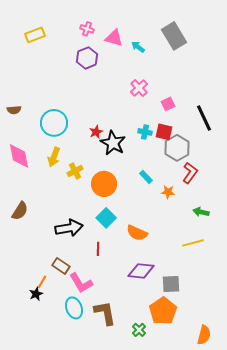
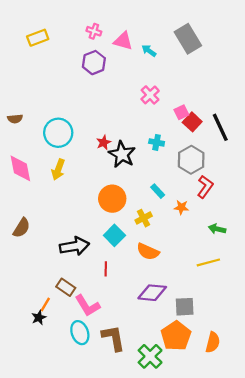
red square: (164, 132) -> (192, 122), moved, turned 30
yellow cross: (75, 171) -> (144, 218), moved
green cross: (139, 330) -> (150, 356), size x1.6
orange semicircle: (204, 335) -> (213, 342), moved

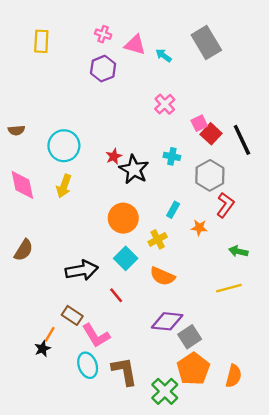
yellow rectangle: (38, 38) -> (41, 41), turned -66
cyan rectangle: (158, 191) -> (173, 210), turned 72
red line: (106, 269) -> (116, 295), turned -40
gray square: (185, 307) -> (190, 337), moved, turned -30

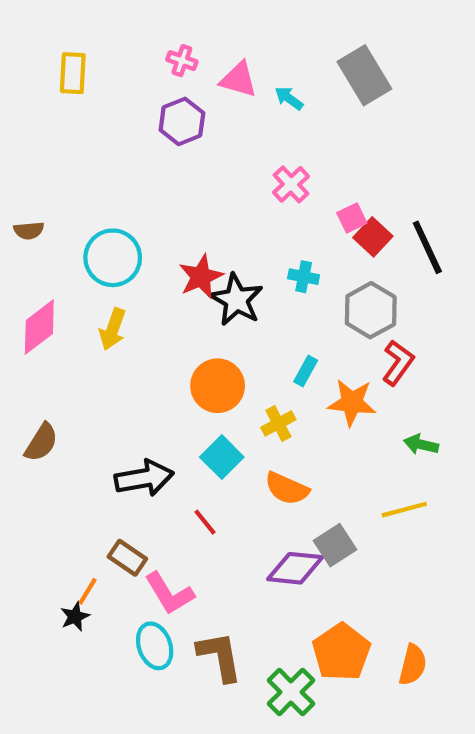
red star: (114, 156) -> (201, 277), size x1.5
pink diamond: (22, 185) -> (39, 327), turned 64
orange star: (199, 228) -> (352, 403), size x1.6
gray square: (190, 337) -> (335, 545), moved

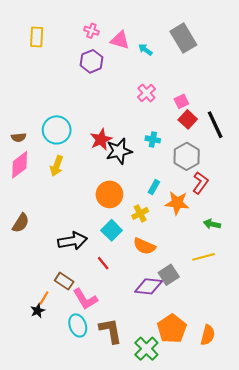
pink square: (352, 218) -> (181, 101), moved
brown semicircle: (29, 230) -> (19, 137), moved
black star: (236, 300) -> (119, 151), turned 30

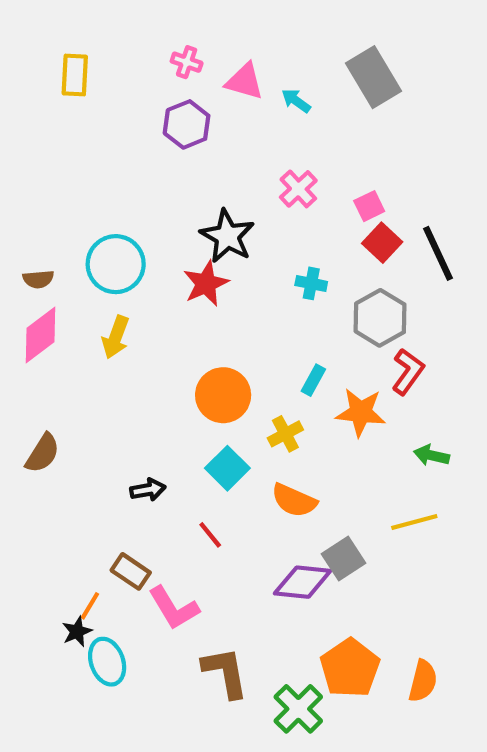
black star: (119, 151) -> (227, 236), moved, turned -30
black arrow: (72, 241) -> (148, 490), size x0.6
cyan ellipse: (78, 325) -> (107, 662), moved

